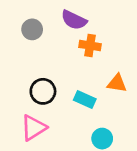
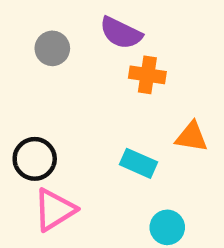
black circle: (43, 91) -> (35, 159), moved

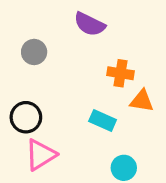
gray circle: (52, 48) -> (34, 52), moved
orange cross: (147, 75) -> (121, 73), moved

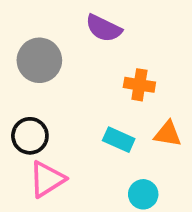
gray circle: (34, 52) -> (39, 60), size x1.5
orange triangle: (142, 101) -> (168, 134), moved

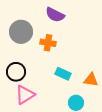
orange cross: (139, 85) -> (48, 43), moved
orange triangle: (168, 134) -> (91, 80), moved

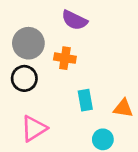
black circle: (16, 72) -> (24, 78), moved
cyan rectangle: (63, 74) -> (85, 100), turned 56

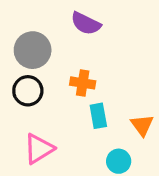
orange cross: (65, 58) -> (83, 83), moved
orange triangle: (123, 108) -> (142, 125), turned 45

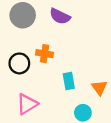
gray circle: (33, 50) -> (23, 15), moved
orange cross: (83, 83) -> (45, 54), moved

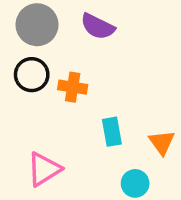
black circle: (19, 63) -> (32, 75), moved

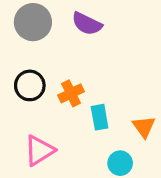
black circle: (32, 75) -> (30, 85), moved
orange cross: (73, 87) -> (71, 93), moved, turned -35

